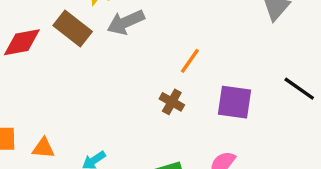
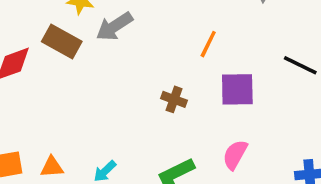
orange line: (190, 61) -> (208, 44), moved

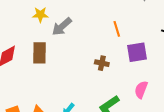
brown rectangle: (62, 42) -> (39, 53), moved, turned 70
orange line: (208, 44) -> (117, 29), turned -35

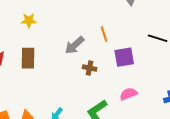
gray arrow: (62, 27) -> (75, 45), moved
pink semicircle: (141, 90) -> (128, 94), turned 48

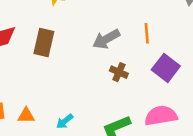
purple square: (124, 57) -> (166, 68), turned 35
pink semicircle: (128, 94) -> (161, 116), size x1.4

